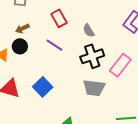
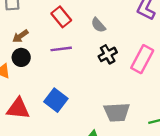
purple line: (54, 45) -> (61, 49), turned -30
black cross: (92, 56) -> (108, 54), size x0.7
gray trapezoid: (94, 88) -> (117, 112), moved

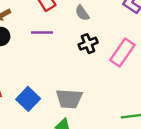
blue square: (56, 100) -> (28, 99), moved
gray trapezoid: (117, 112) -> (69, 99), moved

